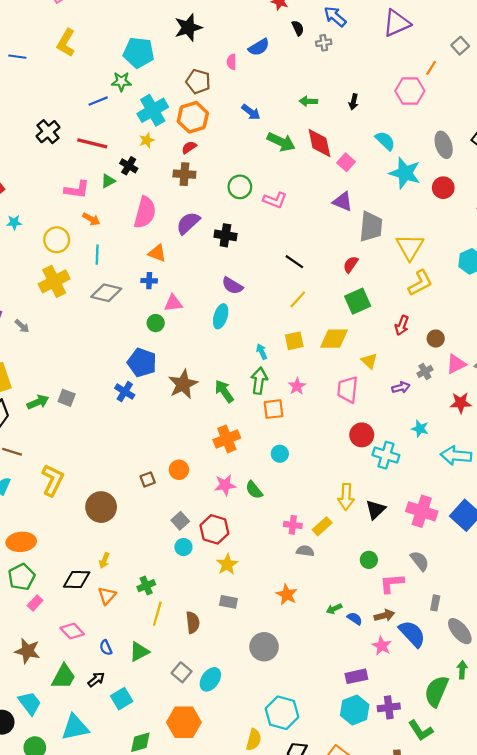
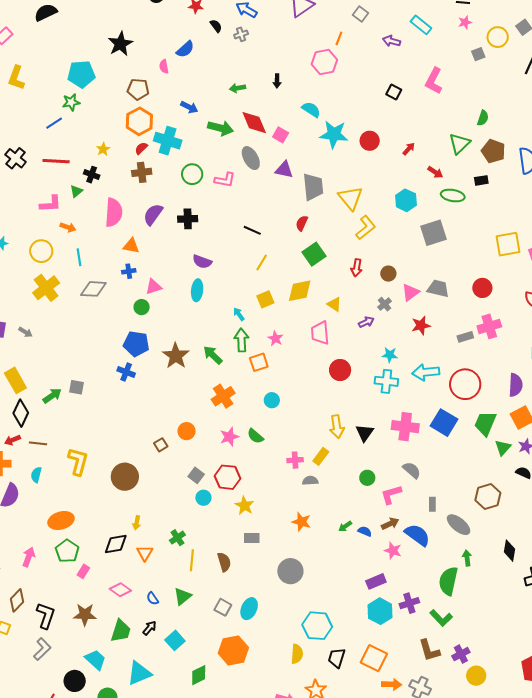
cyan cross: (153, 110) -> (168, 141), moved, turned -32
gray ellipse: (444, 145) -> (251, 158), moved
cyan cross: (386, 455) -> (386, 381), moved

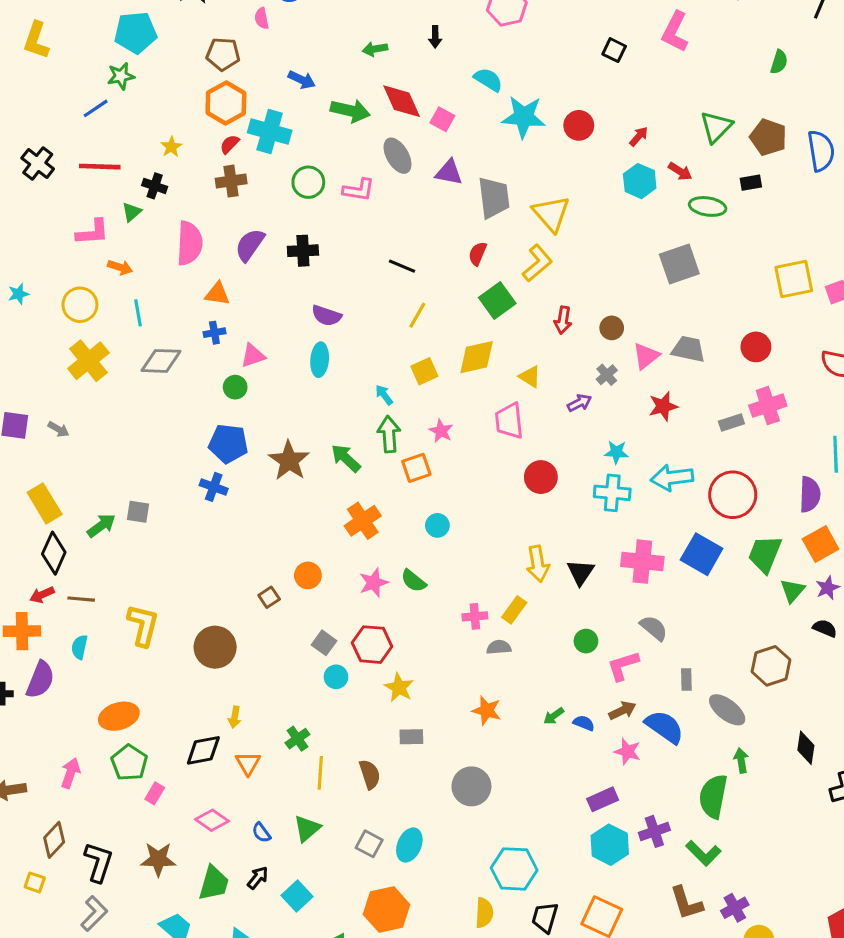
green semicircle: (483, 118) -> (779, 62), moved
cyan hexagon: (406, 200) -> (640, 181), moved
yellow L-shape: (366, 228) -> (537, 263), moved

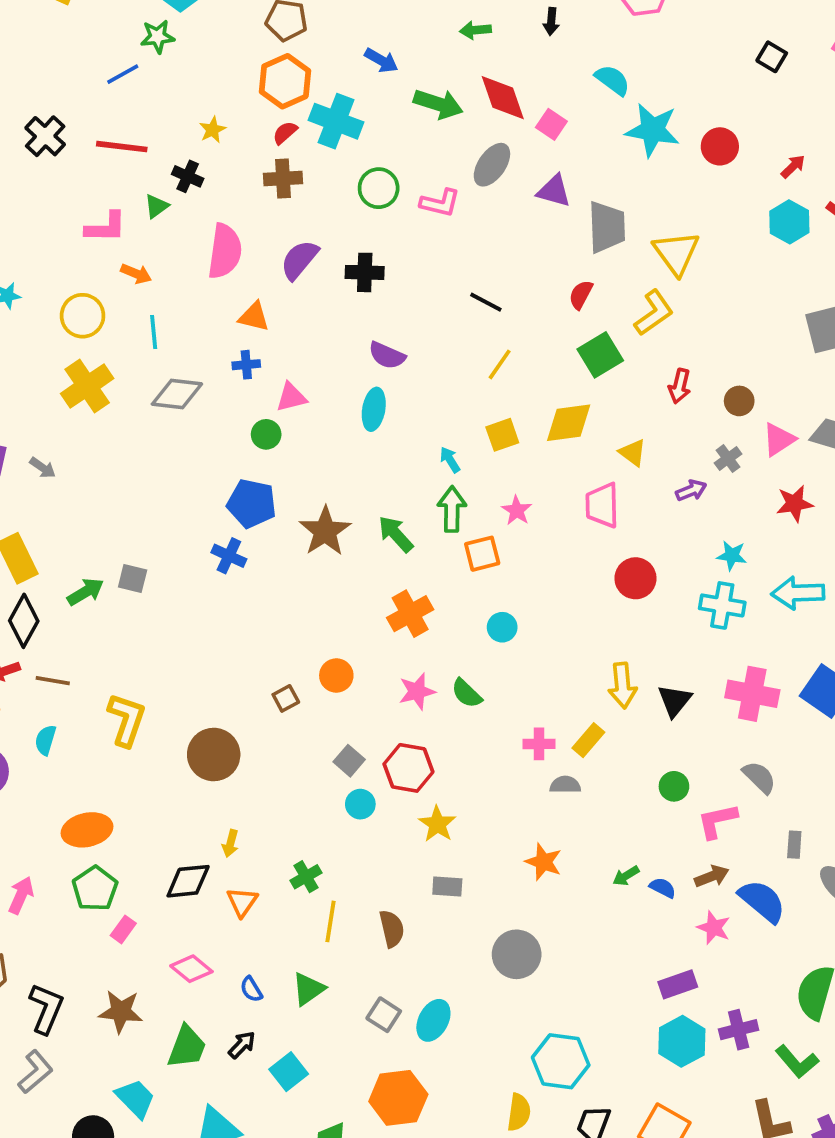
gray ellipse: (398, 156) -> (492, 165), turned 60

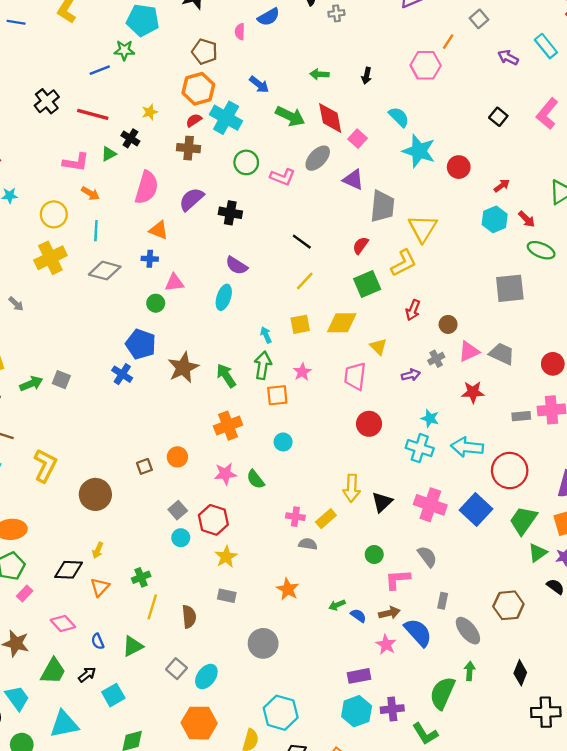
orange hexagon: (398, 1098) -> (199, 723), moved

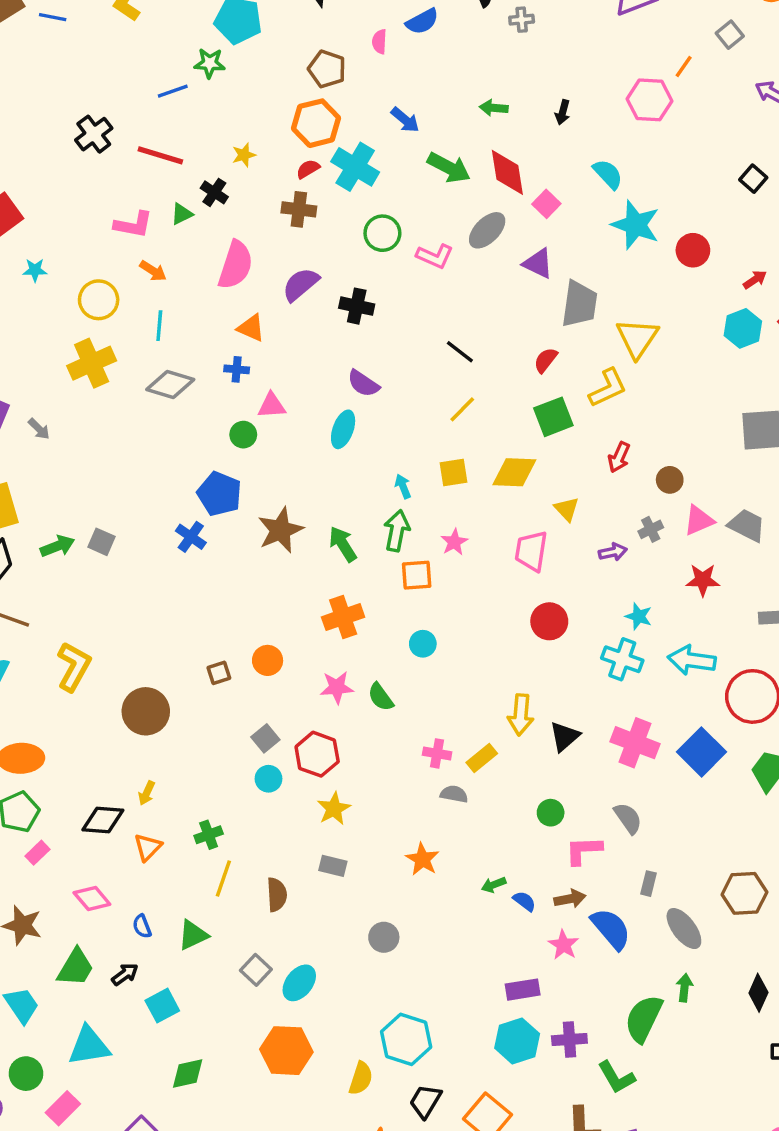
gray circle: (263, 643) -> (384, 937), size x0.7

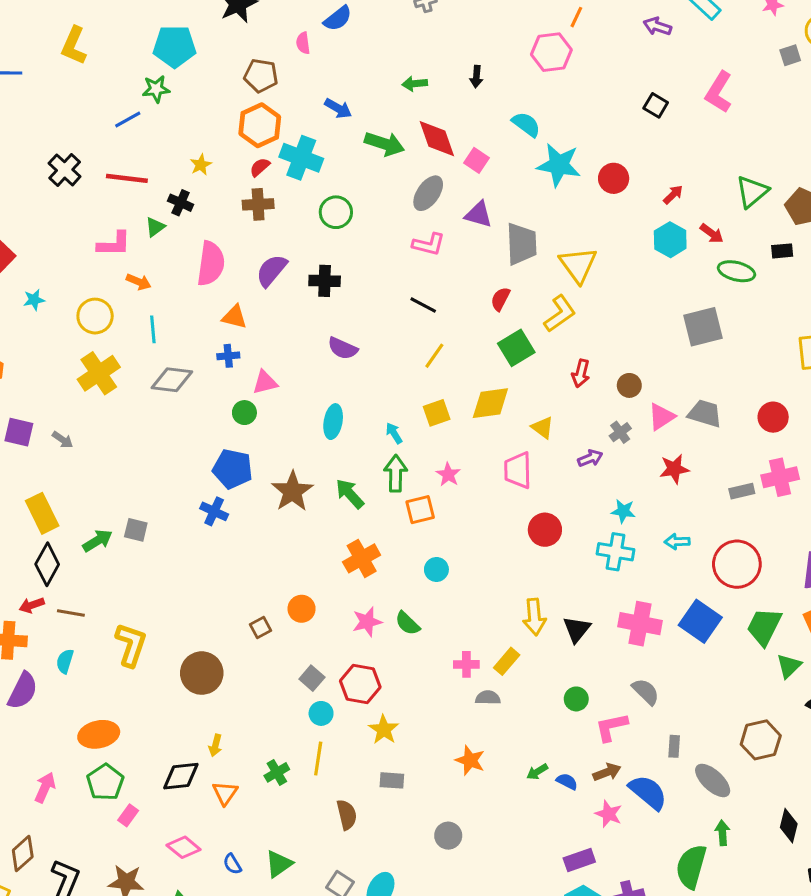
pink L-shape: (435, 256) -> (429, 244), moved
cyan ellipse: (343, 429) -> (333, 422), moved
cyan arrow: (692, 660) -> (677, 542), size x0.6
yellow line: (223, 879) -> (318, 758), moved

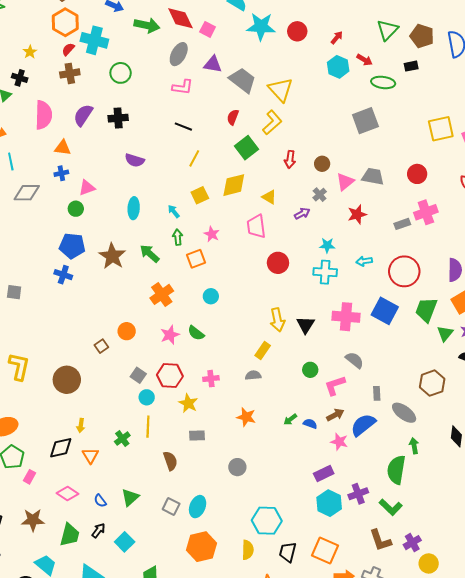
gray trapezoid: (522, 244) -> (243, 80), turned -44
green arrow: (396, 473) -> (178, 237), size x0.7
pink cross: (466, 664) -> (211, 379), moved
blue semicircle: (648, 792) -> (363, 425), turned -72

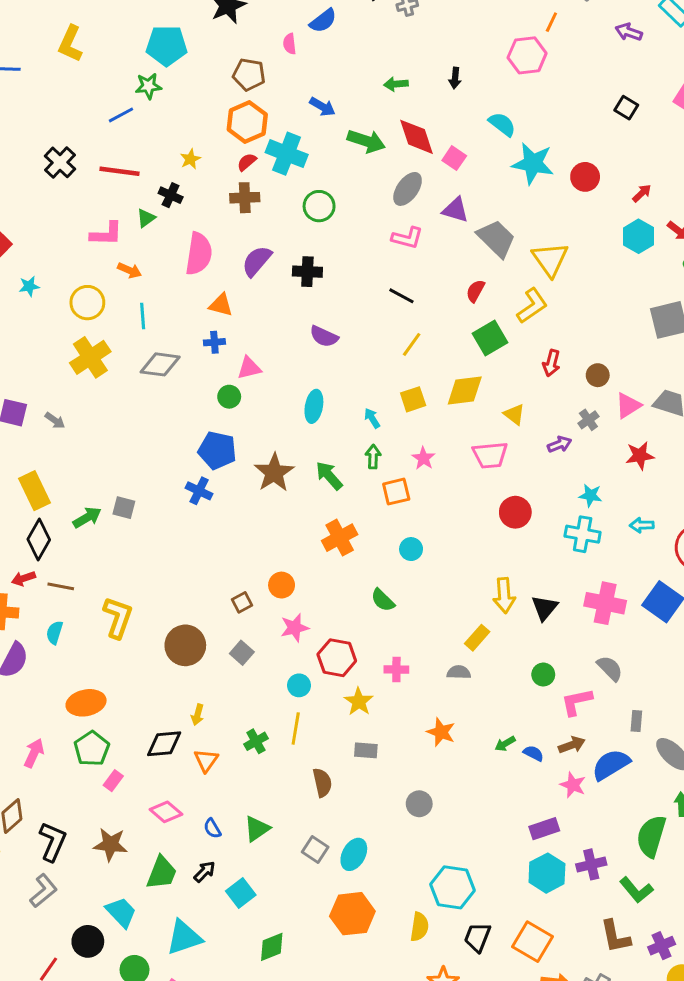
pink trapezoid: (256, 226) -> (490, 455), turned -95
pink star: (170, 335) -> (295, 628), moved
gray square: (138, 375) -> (242, 653), moved

